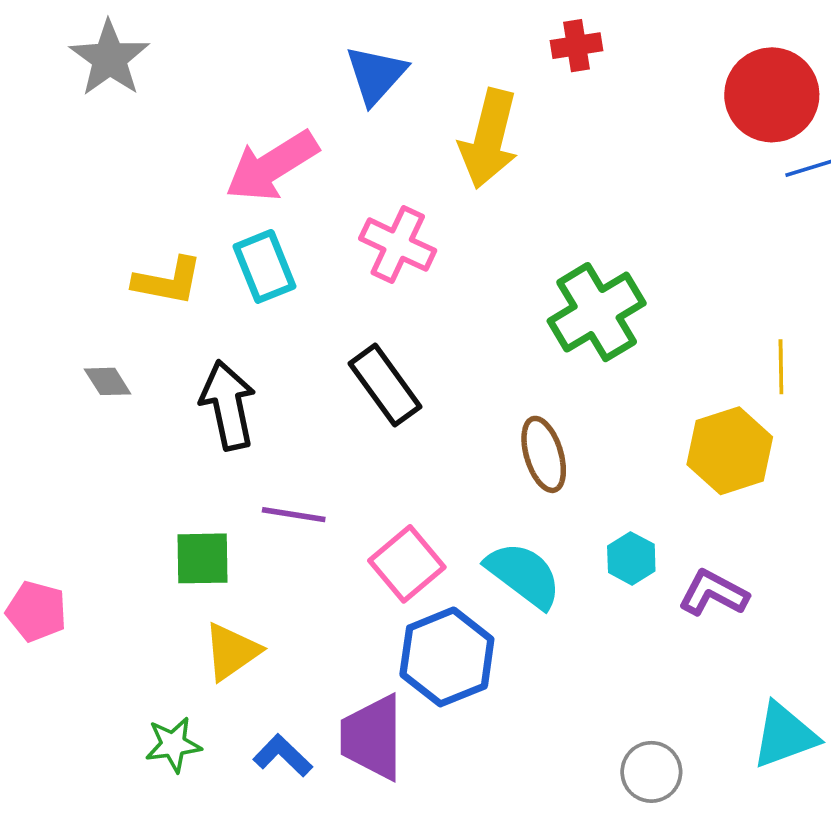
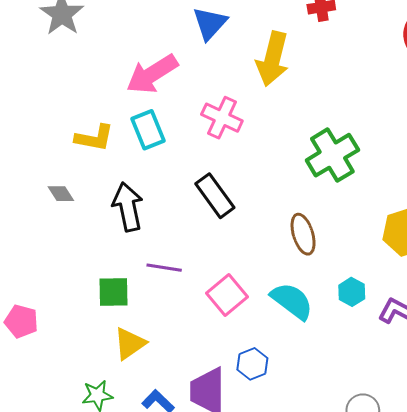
blue hexagon: (447, 657) -> (252, 364), moved, size x0.6

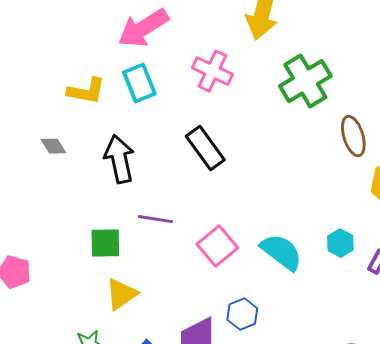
green cross: (332, 155) -> (305, 81), moved
brown ellipse: (303, 234) -> (353, 136), moved

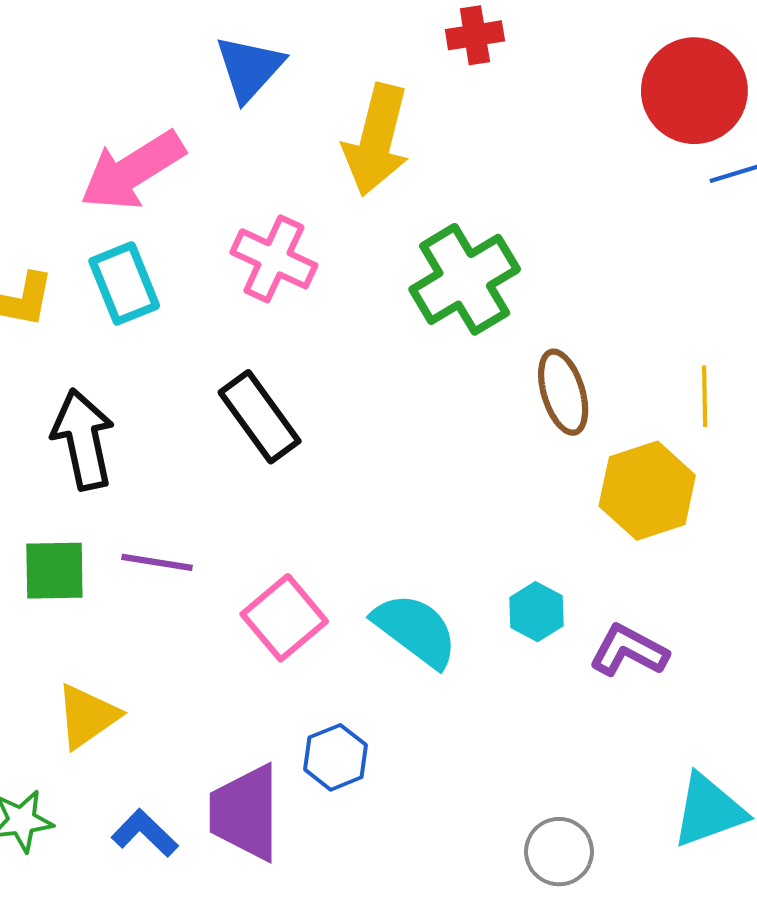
green square: (105, 243) -> (54, 571), moved

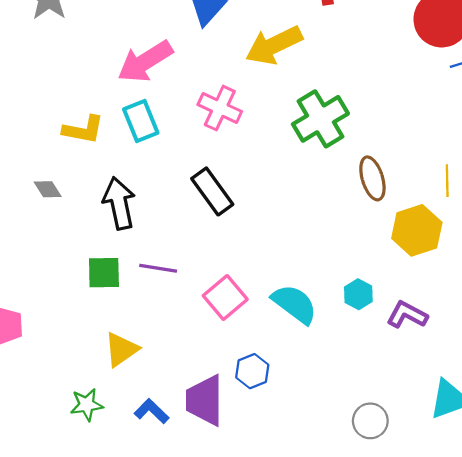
yellow arrow: (376, 140) -> (274, 45), turned 50

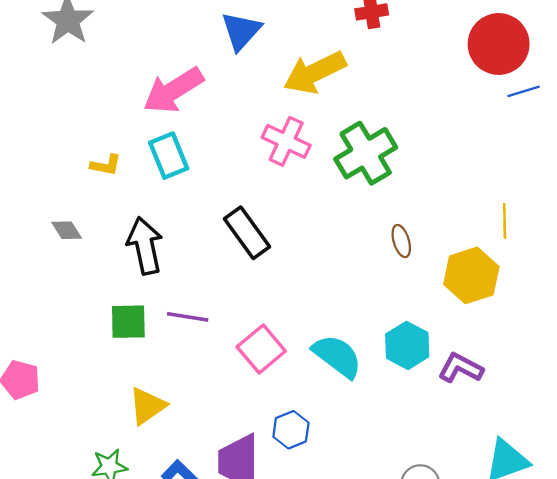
pink cross: (220, 108) -> (286, 141), moved
yellow L-shape: (83, 130) -> (106, 165), size x0.7
brown ellipse: (372, 178) -> (401, 241), moved, size x0.7
cyan hexagon: (358, 294) -> (407, 345), size x1.4

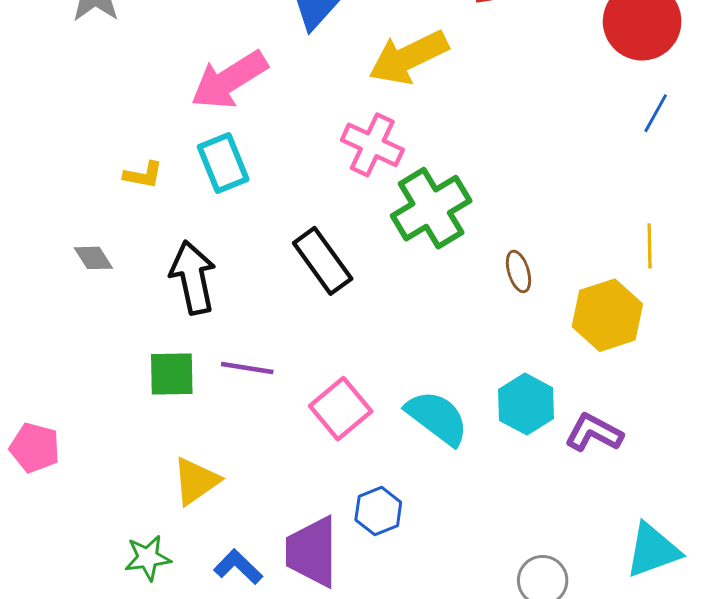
blue line: (524, 91) -> (656, 113), moved, turned -44
green cross: (366, 153) -> (431, 208), moved

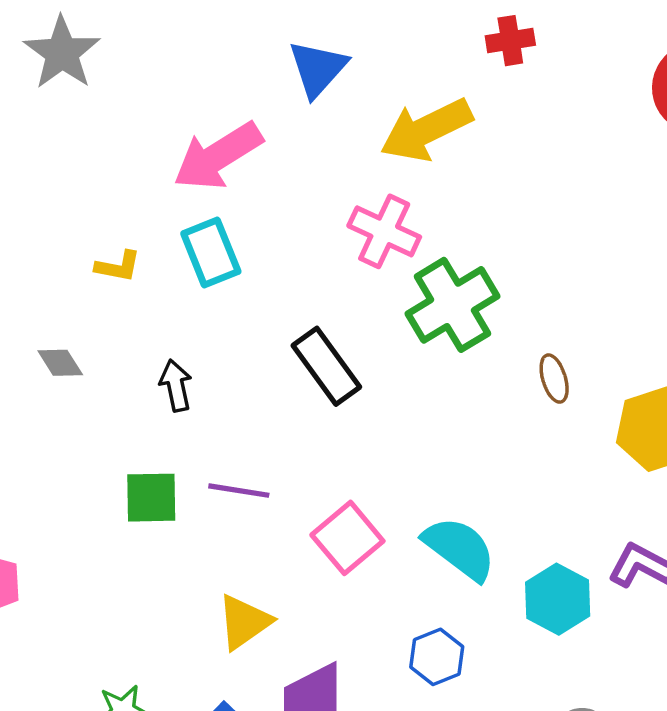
black arrow: (193, 277) -> (176, 386), size x0.6
cyan hexagon: (526, 404) -> (558, 599), moved
yellow triangle: (196, 481) -> (244, 622), moved
blue hexagon: (378, 511) -> (437, 657), moved

